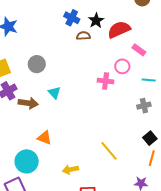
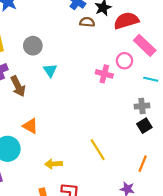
pink rectangle: (139, 50) -> (145, 45), size x1.5
cyan triangle: (54, 93) -> (50, 70), moved
brown arrow: (28, 103) -> (18, 86), turned 48
black square: (150, 138) -> (144, 126), moved

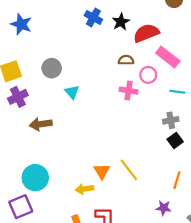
brown semicircle: (87, 22) -> (126, 60), moved
brown arrow: (18, 86) -> (41, 124), moved, turned 114
orange triangle: (30, 126) -> (102, 171), moved, turned 35

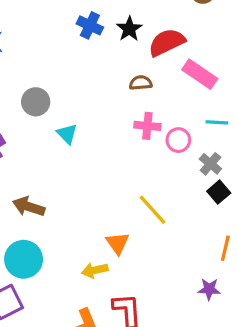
pink circle: (148, 75) -> (178, 140), moved
gray cross: (171, 120) -> (210, 164), turned -35
brown arrow: (41, 124) -> (29, 207), moved, turned 30
yellow line: (129, 170) -> (153, 210), moved

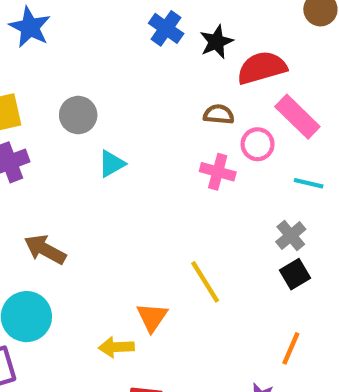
cyan triangle: (67, 134) -> (112, 164), turned 35
pink circle: (178, 140) -> (258, 144), moved

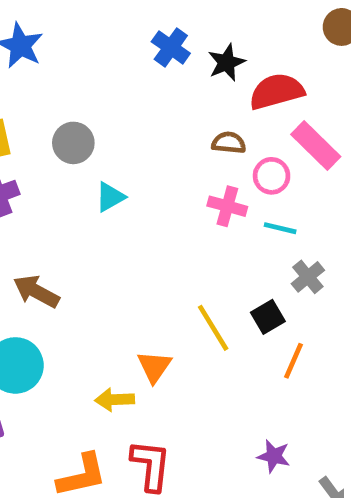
cyan line: (309, 183) -> (280, 228), moved
black square: (295, 274) -> (268, 317), moved
orange line: (291, 348) -> (293, 361), moved

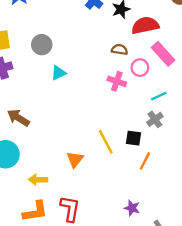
cyan line: (280, 228) -> (159, 96), moved, turned -42
black square: (268, 317) -> (134, 138), turned 35
yellow arrow: (115, 400) -> (38, 180), moved

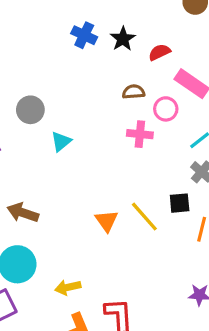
red semicircle: (145, 25) -> (159, 52), size x0.6
orange triangle: (75, 159) -> (107, 221), moved

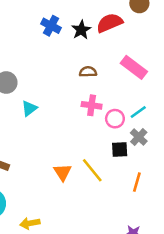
red semicircle: (159, 52) -> (110, 23), moved, size x1.5
pink circle: (166, 109) -> (115, 119), moved
black square: (180, 203) -> (120, 150), moved

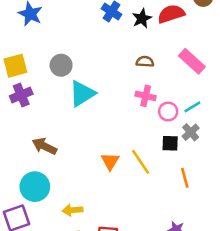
cyan triangle: (29, 108) -> (82, 94), size x1.6
orange line: (137, 182) -> (185, 178), turned -36

